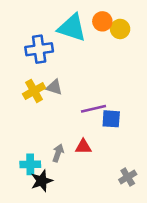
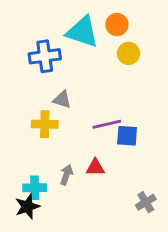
yellow circle: (120, 29) -> (128, 53), moved
yellow cross: (34, 91) -> (45, 124), moved, turned 30
black star: (42, 181) -> (27, 207), moved

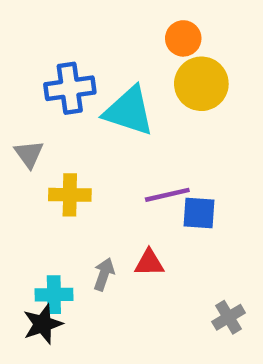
cyan triangle: (82, 32) -> (129, 111), moved
yellow circle: (128, 53) -> (201, 84), size x1.5
gray triangle: (62, 100) -> (29, 154), moved, turned 36

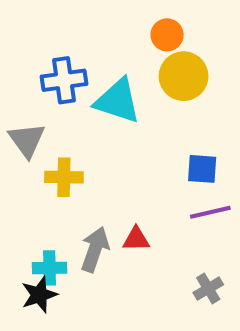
gray triangle: (29, 154) -> (27, 140), size x1.4
purple line: (167, 195) -> (210, 212), moved
blue square: (199, 213) -> (202, 169), moved
gray arrow: (104, 274) -> (95, 249), size x1.5

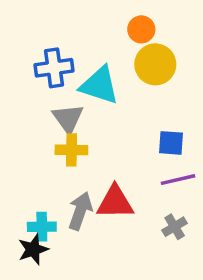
gray triangle: (27, 140) -> (68, 118), moved
yellow cross: (64, 177) -> (71, 150), moved
red triangle: (136, 239) -> (115, 202), size x1.6
gray cross: (208, 289) -> (175, 227), moved

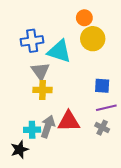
cyan cross: (42, 227) -> (32, 130), moved
gray cross: (175, 227) -> (102, 128), moved, turned -32

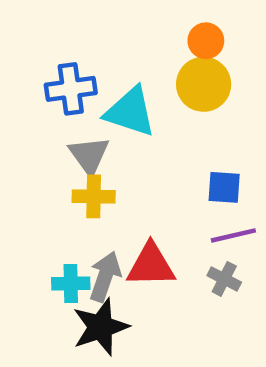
orange circle: (84, 18) -> (206, 41), moved
black star: (20, 150) -> (101, 327), moved, size x1.4

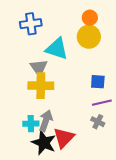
blue cross: (71, 89) -> (31, 24), moved
yellow cross: (94, 196) -> (41, 86), size x1.4
red triangle: (151, 265) -> (64, 138), moved, turned -45
black star: (101, 327) -> (44, 143), turned -30

